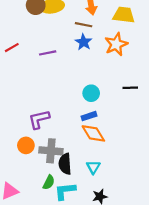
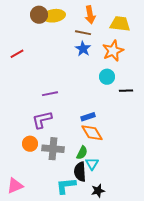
purple line: (48, 53) -> (50, 94), moved
cyan circle: (91, 93) -> (107, 77), moved
black semicircle: (65, 164) -> (80, 172), moved
green semicircle: (49, 182) -> (82, 153), moved

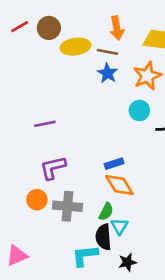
yellow ellipse: (54, 16) -> (75, 47), moved
red line: (17, 54) -> (20, 27), moved
purple line: (50, 94) -> (45, 124), moved

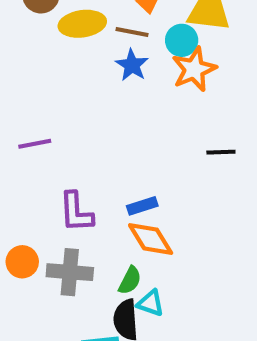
cyan circle: (139, 110) -> (182, 40), moved
purple L-shape: (53, 168) -> (76, 212), moved, turned -80
cyan triangle: (119, 226) -> (151, 303), turned -42

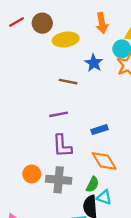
brown line: (132, 32) -> (68, 82), moved
purple line: (35, 144) -> (59, 114), moved
blue rectangle: (142, 206) -> (100, 130), moved

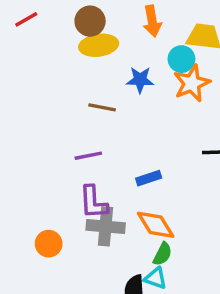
brown circle: (42, 23) -> (90, 21), moved
blue star: (94, 63) -> (140, 80), turned -30
gray cross: (59, 180) -> (106, 226), moved
green semicircle: (93, 184) -> (162, 254), moved

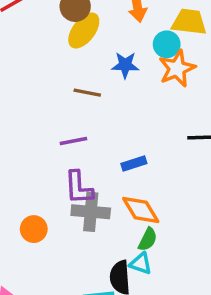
yellow ellipse: (99, 45) -> (84, 30), turned -45

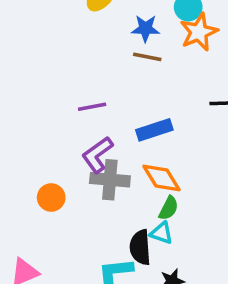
brown line: (87, 93) -> (147, 57), moved
blue rectangle: (134, 163) -> (154, 130), size x1.4
purple L-shape: (79, 188) -> (97, 155), turned 57

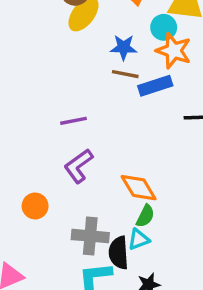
orange star: (199, 32) -> (174, 51), turned -30
blue rectangle: (154, 130) -> (155, 86), moved
gray cross: (110, 180) -> (90, 236), moved
cyan triangle: (161, 233) -> (139, 239), turned -40

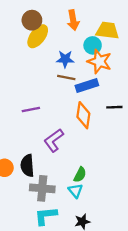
purple L-shape: (78, 166) -> (54, 140), moved
orange diamond: (139, 188) -> (83, 115), moved, turned 40
cyan triangle: (139, 239) -> (75, 191), turned -49
black semicircle: (119, 253) -> (27, 166), moved

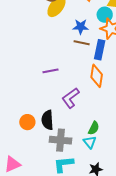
blue rectangle: (87, 85) -> (100, 50), turned -60

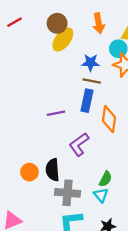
blue rectangle: (100, 50) -> (87, 101), moved

